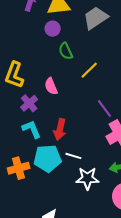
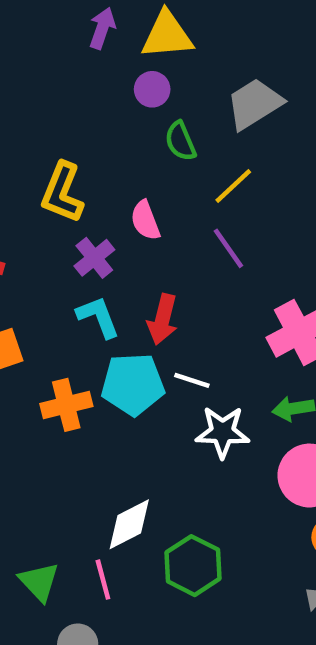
gray trapezoid: (96, 18) -> (254, 104), moved
purple line: (104, 108) -> (228, 248), moved

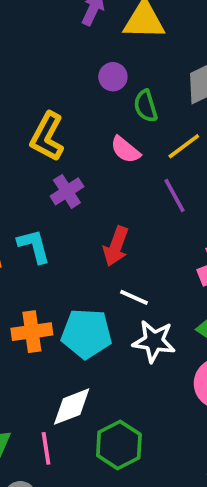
purple circle: (152, 89) -> (113, 77), moved
pink semicircle: (145, 220) -> (125, 150), moved, turned -36
cyan L-shape: (98, 317) -> (34, 246), moved
cyan pentagon: (133, 384) -> (86, 334), moved
orange cross: (66, 405) -> (32, 332), moved

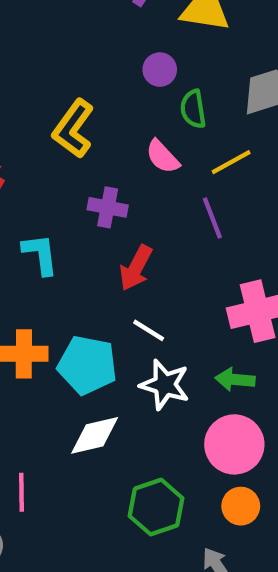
purple cross: (67, 191) -> (108, 207), moved, turned 36
white diamond: (72, 407) -> (95, 435), moved
green hexagon: (119, 445) -> (156, 507), moved

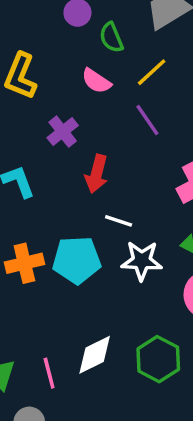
purple cross: (108, 207) -> (63, 132), turned -36
white diamond: (95, 435) -> (95, 355), moved

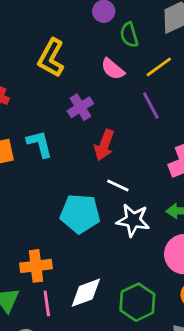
orange cross: (24, 263) -> (36, 266), moved

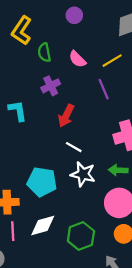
green semicircle: (129, 35) -> (44, 52), moved
yellow L-shape: (51, 58) -> (22, 31), moved
cyan pentagon: (80, 214) -> (42, 182), moved

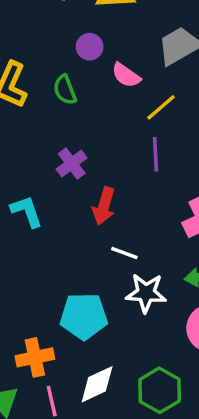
green semicircle: (44, 52) -> (65, 90), moved
pink semicircle: (77, 59) -> (126, 75), moved
purple line: (104, 89) -> (156, 154), turned 30

